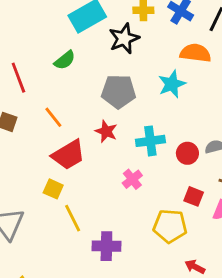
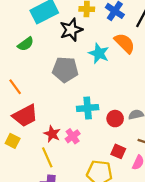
orange semicircle: (195, 53) -> (125, 43), turned 35
cyan star: (172, 84) -> (99, 53), moved, turned -30
red star: (106, 131) -> (52, 134), moved
yellow line: (73, 218) -> (47, 157), moved

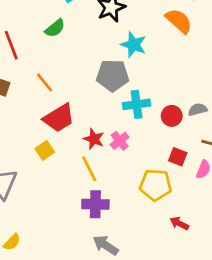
cyan star: (99, 53) -> (134, 45), moved
gray pentagon: (65, 70) -> (113, 75), moved
yellow square: (13, 141) -> (45, 150), turned 32

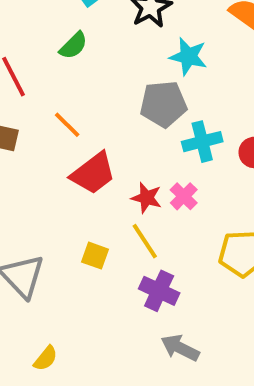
yellow square: (45, 150) -> (95, 256), moved, turned -30
purple cross: (95, 204) -> (159, 291), turned 30

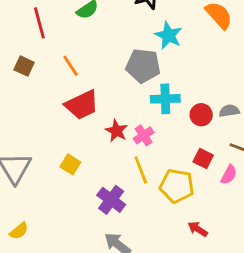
yellow line: (145, 241) -> (141, 170), moved

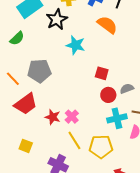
gray pentagon: (143, 66) -> (39, 71), moved
cyan cross: (165, 99) -> (117, 118), moved
red square: (203, 159) -> (102, 73), moved

